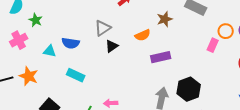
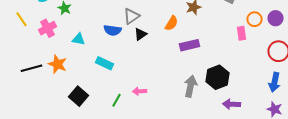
orange semicircle: (143, 35) -> (172, 23), turned -35
blue semicircle: (71, 43) -> (112, 30), moved
pink rectangle: (213, 45) -> (242, 33), turned -32

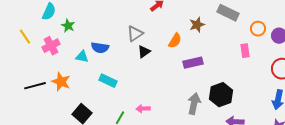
orange circle: (254, 19) -> (258, 29), moved
blue semicircle: (112, 30) -> (100, 48), moved

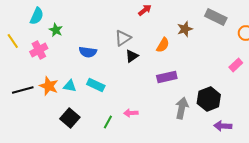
pink rectangle: (245, 51) -> (236, 65), moved, turned 56
cyan triangle: (82, 57) -> (70, 86), moved
purple rectangle: (193, 63) -> (167, 77), moved

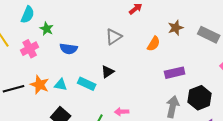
gray rectangle: (216, 17) -> (209, 35), moved
blue semicircle: (88, 52) -> (69, 49), moved
black triangle: (132, 56) -> (108, 72), moved
purple rectangle: (167, 77) -> (175, 73), moved

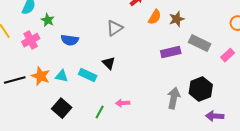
gray rectangle: (209, 35) -> (200, 43), moved
orange semicircle: (154, 44) -> (155, 17), moved
black triangle: (108, 72) -> (109, 63), turned -40
purple rectangle: (175, 73) -> (171, 52), moved

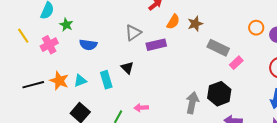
purple rectangle: (171, 52) -> (156, 45), moved
pink rectangle: (228, 55) -> (236, 63), moved
cyan rectangle: (88, 75) -> (106, 80), turned 48
cyan triangle: (62, 76) -> (80, 81), turned -32

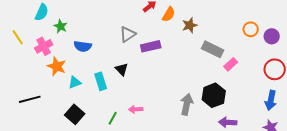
orange semicircle: (173, 22) -> (169, 14), moved
orange star: (59, 81) -> (57, 66), moved
black line: (33, 85) -> (30, 99), moved

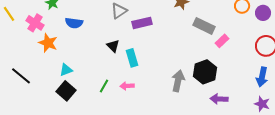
pink cross: (44, 46) -> (35, 23), turned -30
cyan rectangle: (101, 81) -> (132, 58), moved
cyan triangle: (75, 82) -> (66, 70), moved
black line: (30, 99) -> (21, 76), turned 55
green line: (113, 118) -> (104, 86), moved

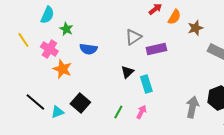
black triangle: (113, 46) -> (127, 72), turned 32
cyan triangle: (66, 70) -> (57, 112), moved
pink arrow: (127, 86) -> (141, 112), turned 120
black square: (66, 91) -> (80, 103), moved

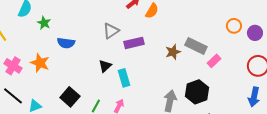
brown star: (195, 28) -> (173, 52), moved
pink cross: (49, 49) -> (13, 66), moved
black square: (80, 103) -> (70, 97), moved

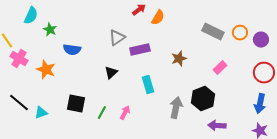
gray rectangle: (196, 46) -> (213, 32), moved
pink cross: (13, 66) -> (19, 59), moved
cyan rectangle: (124, 78) -> (148, 85), moved
black square: (70, 97) -> (76, 104), turned -30

